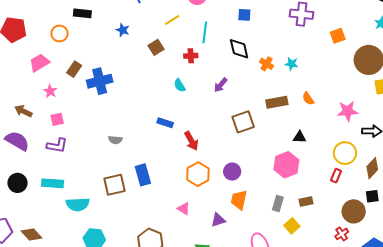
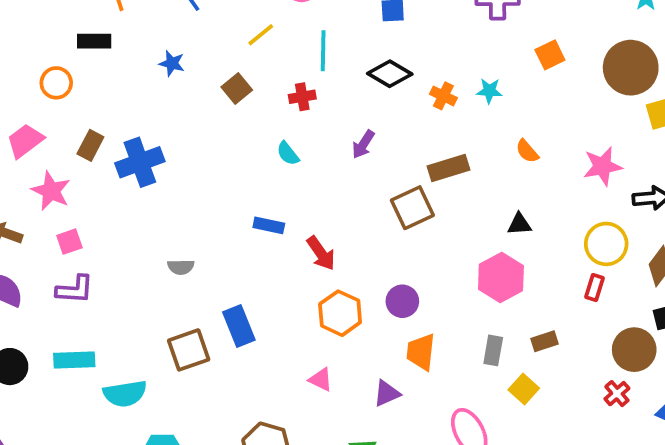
orange square: (338, 36) -> (550, 55), moved
black diamond: (239, 49) -> (390, 74), turned -40
pink star: (50, 91) -> (51, 191), size x1.5
brown rectangle: (277, 102) -> (449, 168), moved

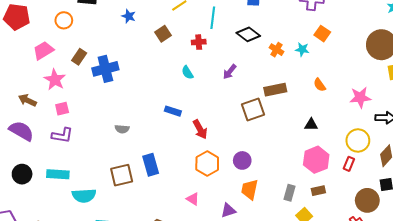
orange square: (550, 55) -> (322, 34), moved, turned -35
pink hexagon: (501, 277) -> (316, 160), moved

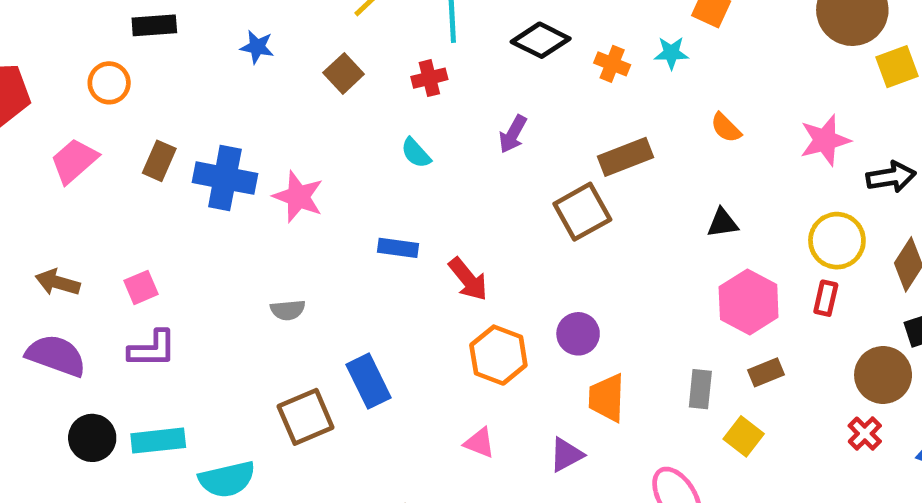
blue cross: (105, 69) -> (225, 178), turned 35
pink star: (55, 80) -> (298, 197), moved
black circle: (22, 174) -> (92, 438), moved

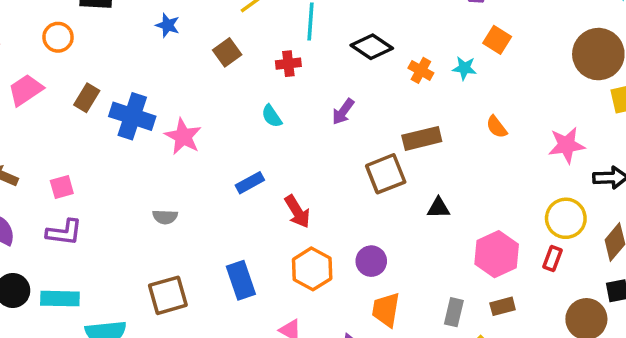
black triangle: (723, 223) -> (438, 208), moved
blue rectangle: (398, 248) -> (250, 183), turned -44
blue rectangle: (368, 381) -> (241, 280), moved

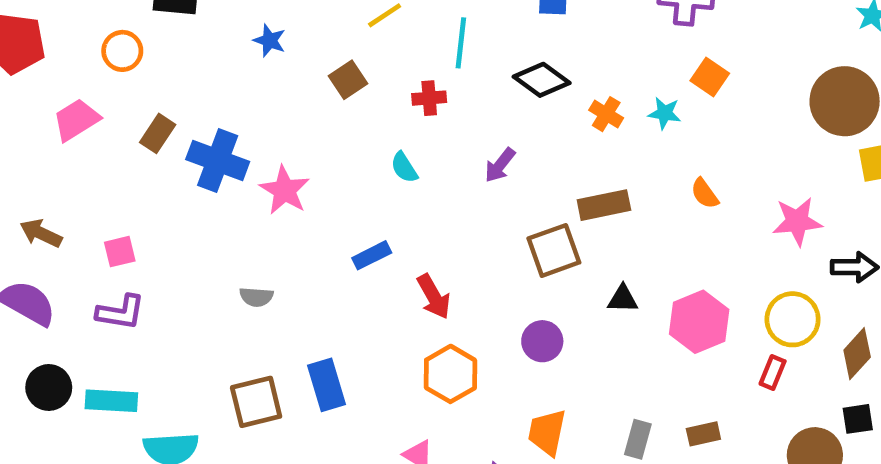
pink hexagon: (497, 254) -> (699, 322), moved
purple circle: (371, 261) -> (542, 341), moved
blue rectangle: (241, 280) -> (327, 385), moved

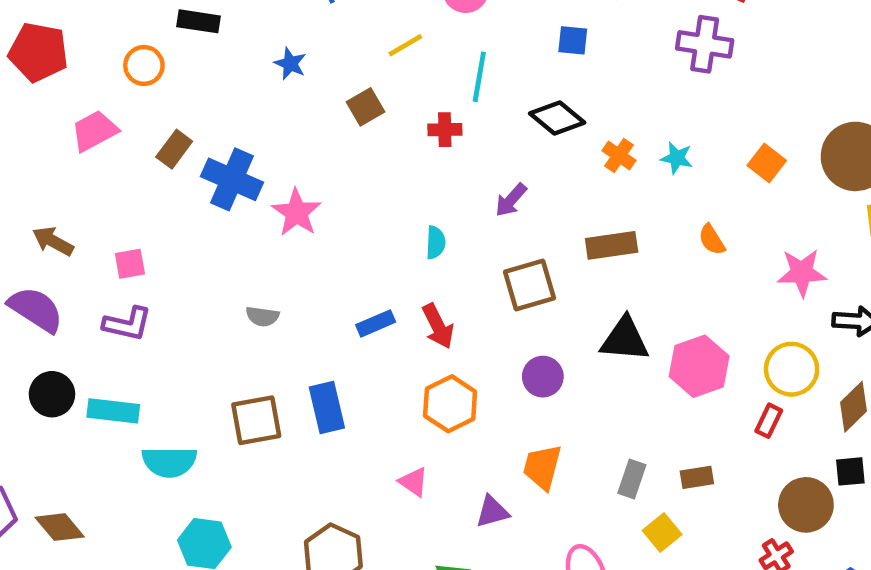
orange square: (710, 77) -> (767, 163), moved
cyan semicircle: (404, 167) -> (436, 243), moved, turned -148
brown square: (554, 250) -> (529, 285), moved
blue rectangle: (372, 255) -> (376, 323), moved
black triangle: (623, 299) -> (625, 339), size x1.6

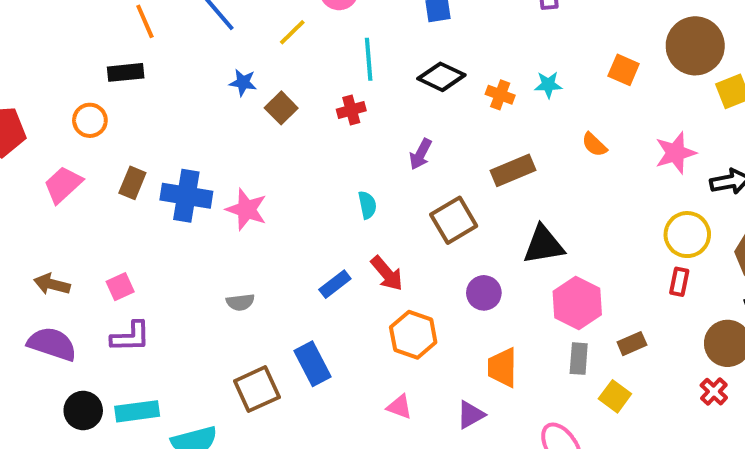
yellow line: (405, 45) -> (292, 32), moved
blue star: (290, 64) -> (243, 82), moved
pink hexagon: (699, 366) -> (577, 303), moved

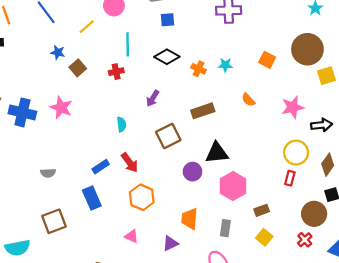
pink star: (247, 209) -> (61, 108), moved
purple circle: (484, 293) -> (192, 172), moved
gray rectangle: (579, 359) -> (225, 228), moved
blue rectangle: (312, 364) -> (92, 198), moved
yellow square: (615, 396) -> (264, 237), moved

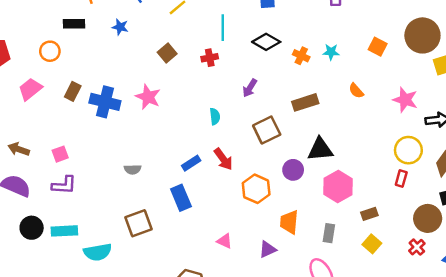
blue star: (58, 52) -> (120, 27), moved
pink star: (293, 107) -> (405, 100), turned 30
orange hexagon: (142, 197) -> (256, 189), moved

